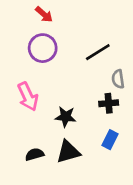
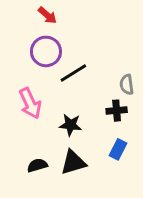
black line: (98, 52) -> (73, 73), moved

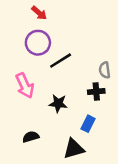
blue rectangle: (118, 149) -> (88, 124), moved
black triangle: (73, 162) -> (74, 149), moved

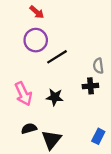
pink arrow: (25, 86) -> (23, 94), moved
blue rectangle: (88, 124) -> (98, 136), moved
black triangle: (74, 149) -> (51, 140), moved, turned -35

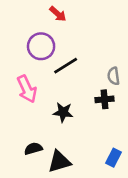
red arrow: (37, 12) -> (58, 14), moved
pink arrow: (23, 94) -> (27, 89), moved
black triangle: (51, 140) -> (59, 162), turned 35

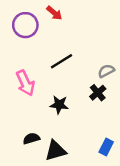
purple circle: (41, 46) -> (25, 25), moved
gray semicircle: (114, 76) -> (106, 71), turned 70
black cross: (105, 99) -> (98, 93), turned -35

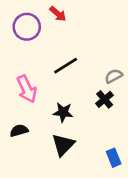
black semicircle: (31, 139) -> (19, 130), moved
blue rectangle: (106, 147) -> (114, 158), turned -49
black triangle: (56, 151) -> (63, 145), moved, turned -30

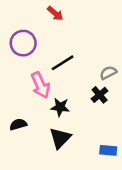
purple circle: (27, 27) -> (23, 43), moved
pink arrow: (27, 89) -> (40, 85), moved
blue rectangle: (114, 158) -> (108, 150), turned -63

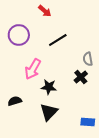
black line: (63, 63) -> (58, 40), moved
gray semicircle: (108, 73) -> (88, 59), turned -72
pink arrow: (40, 85) -> (33, 69), turned 55

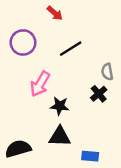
black semicircle: (15, 101) -> (18, 149), moved, size x1.5
black triangle: (49, 112) -> (60, 137), turned 48
blue rectangle: (88, 122) -> (90, 156), moved

